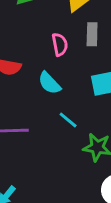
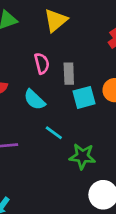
gray rectangle: (92, 34) -> (69, 74), moved

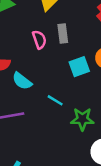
gray rectangle: (69, 74) -> (63, 34), moved
cyan semicircle: (34, 100) -> (22, 81), moved

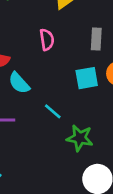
gray rectangle: (63, 34) -> (96, 39), moved

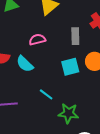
pink semicircle: (47, 40) -> (37, 40), turned -91
cyan semicircle: (19, 83) -> (25, 64), moved

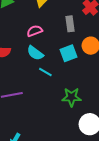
cyan semicircle: (25, 64) -> (35, 53), moved
cyan line: (46, 94) -> (45, 72), moved

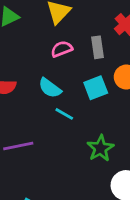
pink semicircle: (35, 31) -> (62, 49), moved
green star: (71, 97) -> (100, 148), turned -30

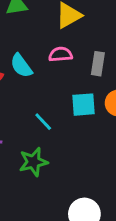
cyan semicircle: (50, 88) -> (21, 66), moved
green star: (100, 148) -> (33, 162), moved

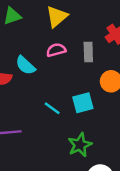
cyan square: (83, 105) -> (83, 103), moved
green star: (33, 162) -> (80, 145), moved

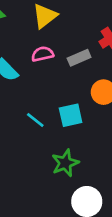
gray rectangle: (88, 52) -> (79, 58), turned 66

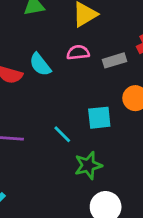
cyan line: (35, 120) -> (62, 134), moved

